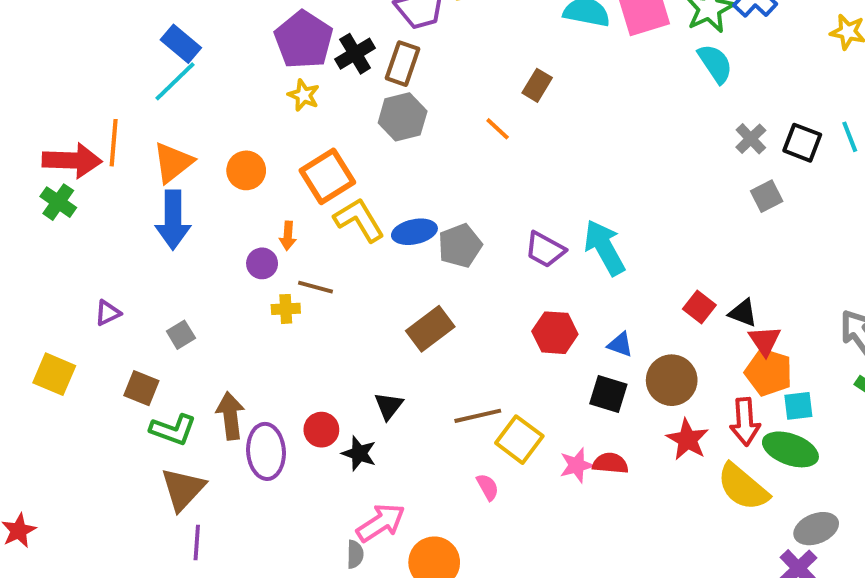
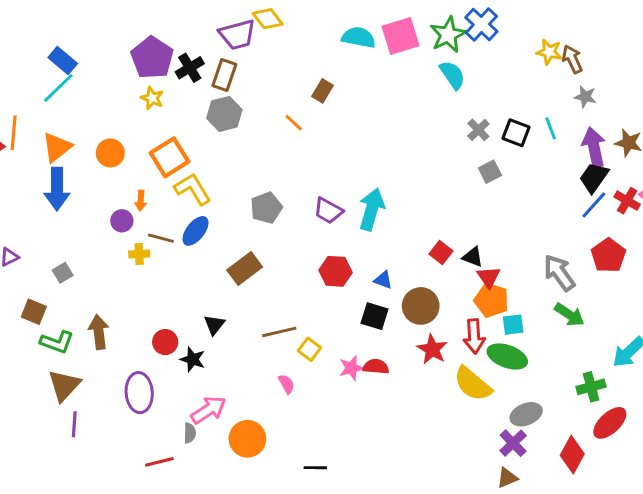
blue ellipse: (414, 232) -> (195, 231), moved, turned -40
cyan arrow: (604, 248) -> (372, 209), turned 45
yellow square: (519, 440) -> (310, 349), size x0.7
purple ellipse: (266, 451) -> (139, 393), moved

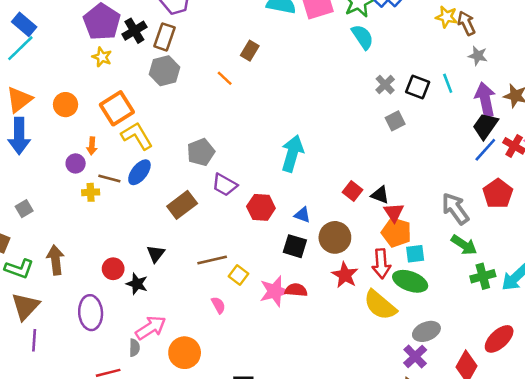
purple trapezoid: (328, 211) -> (225, 185), moved
pink star: (351, 368) -> (275, 291), size x1.4
green cross: (591, 387) -> (483, 276), moved

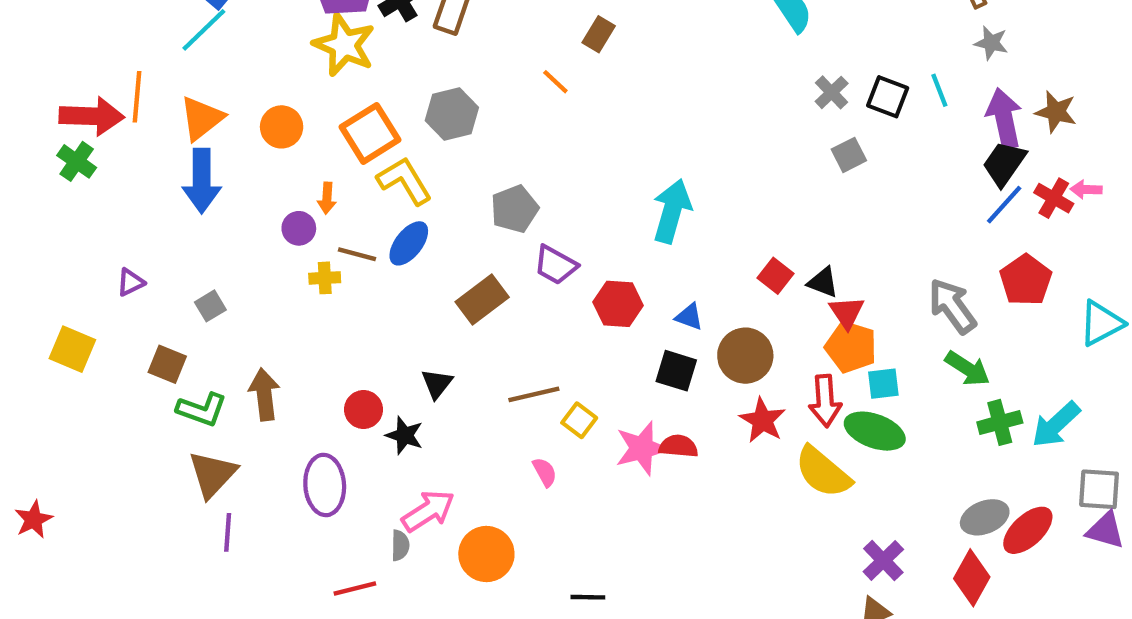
yellow star: (102, 57) -> (344, 45), size x1.8
gray hexagon: (165, 71) -> (452, 114), moved
gray ellipse: (426, 331) -> (985, 517), moved

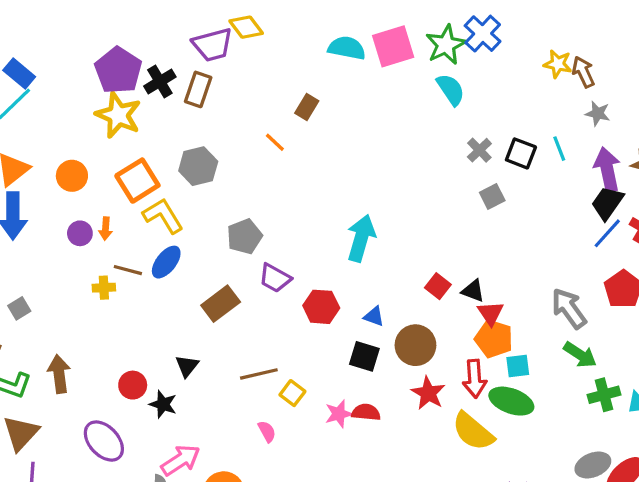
purple circle: (299, 228) -> (80, 233), moved
pink star: (642, 448) -> (339, 414), size x0.7
purple ellipse: (325, 485) -> (104, 441), turned -39

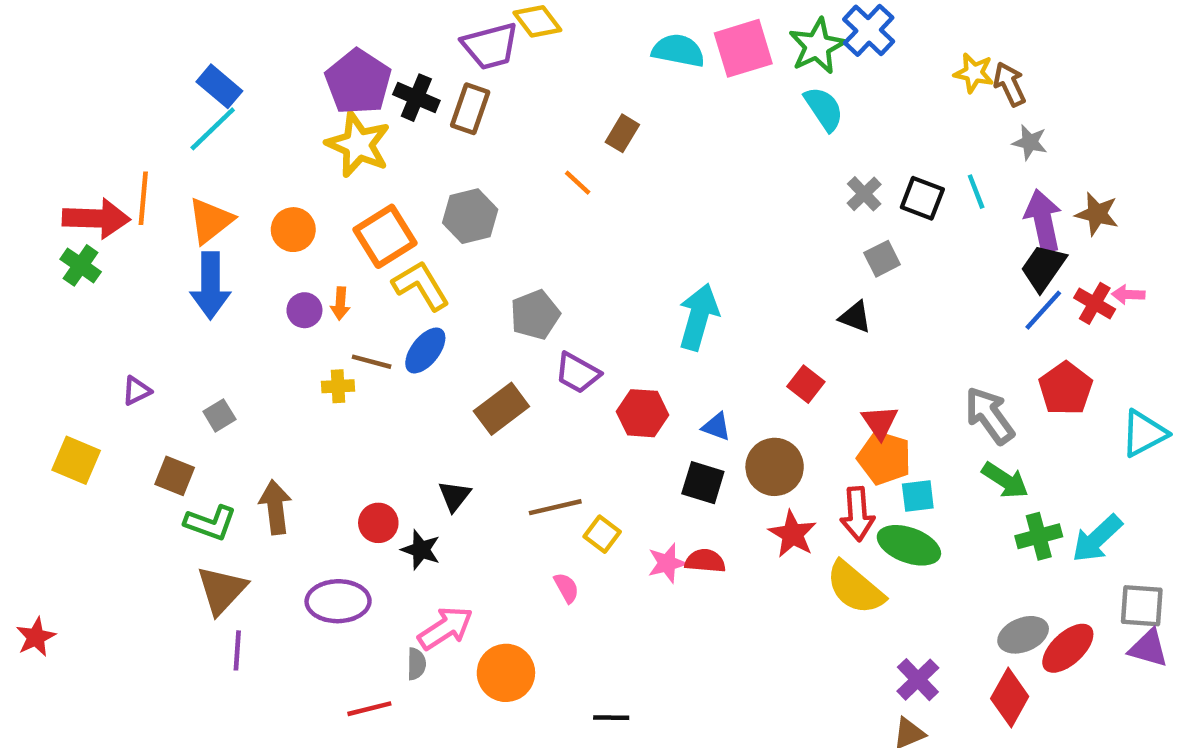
black cross: (160, 81) -> (416, 98), turned -36
black triangle: (473, 291) -> (855, 317), moved
purple ellipse: (104, 441) -> (338, 601), turned -48

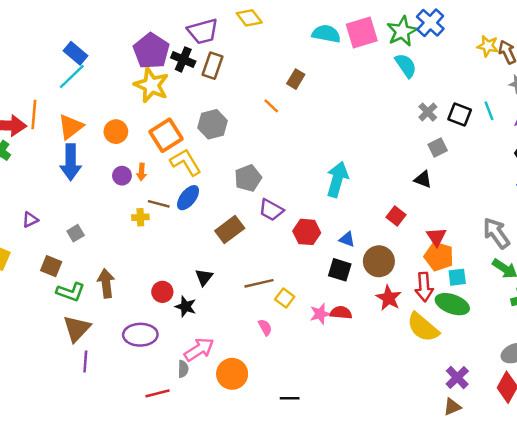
purple trapezoid: (490, 46) -> (203, 31), moved

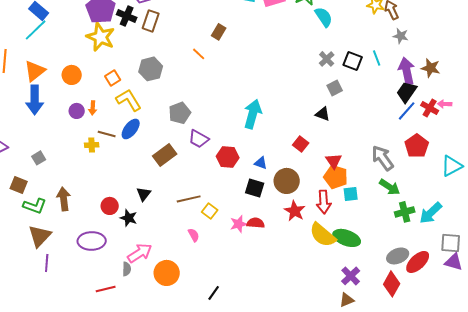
cyan semicircle: (406, 66) -> (324, 17), moved
orange square: (166, 135) -> (113, 78), size x0.6
green ellipse: (452, 304) -> (347, 238), moved
black line: (290, 398) -> (214, 293), turned -56

